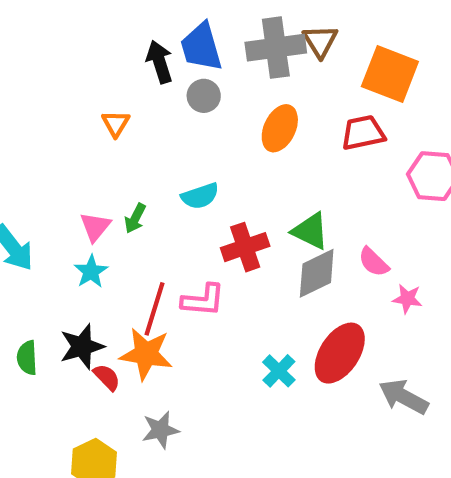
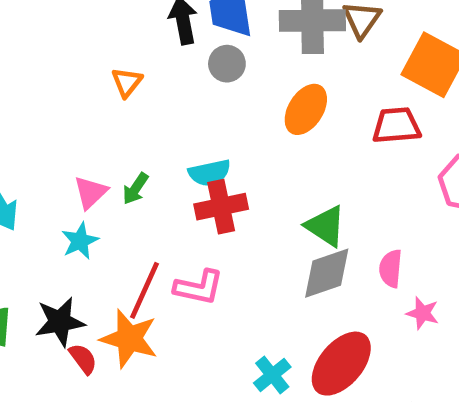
red cross: (245, 247) -> (221, 207), moved
pink semicircle: (374, 262) -> (391, 268), turned 44

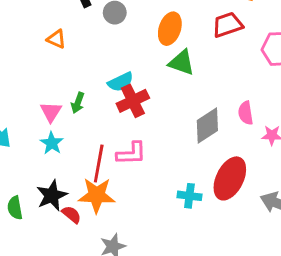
orange triangle: (127, 82) -> (56, 39), turned -30
green triangle: (326, 226) -> (182, 63), moved
cyan cross: (272, 375) -> (189, 196), turned -30

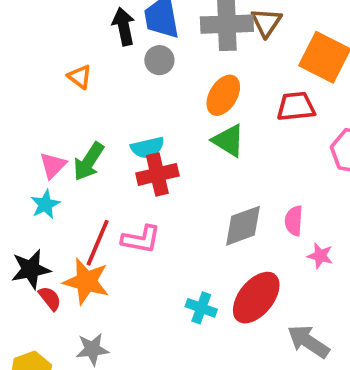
green arrow: (78, 103) -> (89, 162), size x1.5

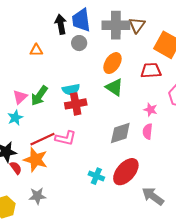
orange triangle: (80, 77) -> (36, 50), turned -40
red line: (98, 243) -> (42, 139), turned 40
pink star: (320, 256) -> (150, 110), moved

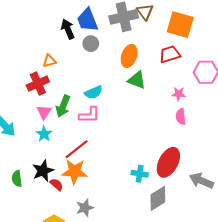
red cross: (76, 104) -> (38, 84), moved
gray diamond: (120, 133) -> (158, 198), moved
pink L-shape: (66, 138) -> (89, 115), moved

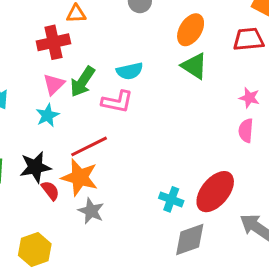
gray star: (85, 208) -> (91, 211), moved, turned 30

